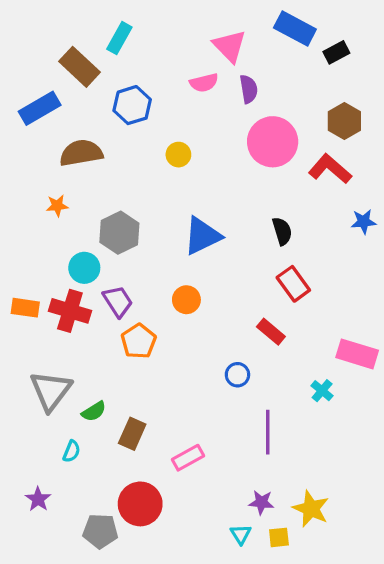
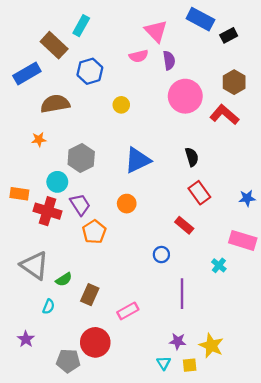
blue star: (364, 222) -> (247, 198), moved
orange rectangle: (25, 308) -> (19, 194), moved
gray triangle: (51, 391) -> (35, 265), turned -32

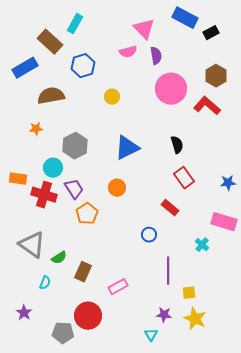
yellow square: (190, 365) -> (189, 293), moved

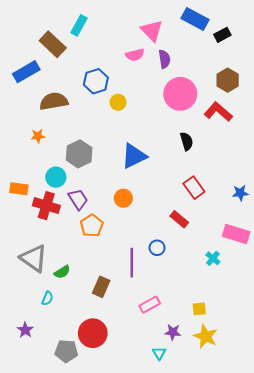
blue hexagon: (83, 66) -> (96, 81), moved
black semicircle: (177, 145) -> (187, 141), moved
purple line: (168, 271) -> (132, 263), moved
brown rectangle: (83, 272) -> (101, 287), moved
pink rectangle: (118, 287) -> (150, 305), moved

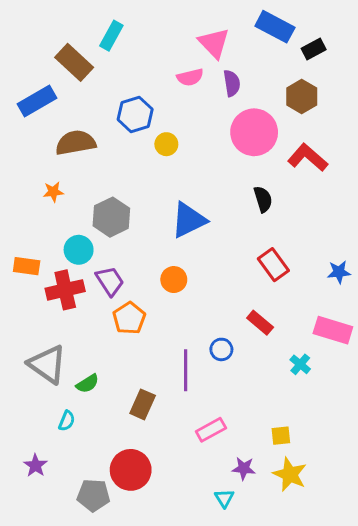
brown hexagon: (228, 80) -> (302, 97), moved
red cross: (46, 206) -> (65, 290), turned -30
red rectangle: (179, 219) -> (260, 323), moved

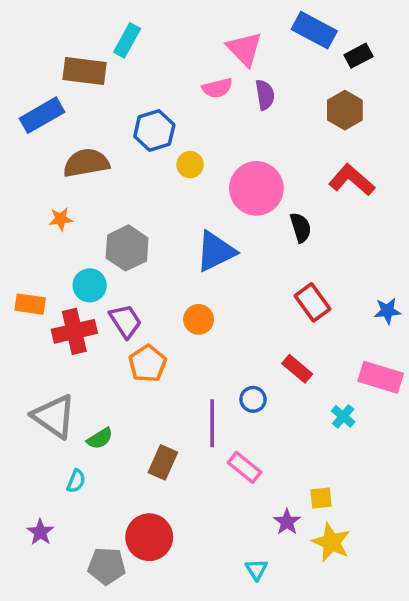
brown rectangle: (74, 62) -> (85, 71), turned -36
pink circle: (254, 132) -> (256, 188), moved
pink rectangle: (211, 430) -> (244, 467), moved, turned 68
purple star: (244, 468) -> (287, 522), moved, turned 30

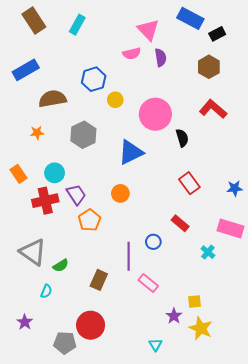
brown rectangle: (85, 71) -> (34, 21), moved, turned 50
gray hexagon: (127, 248) -> (83, 135), moved
orange rectangle: (30, 304) -> (18, 174), moved, turned 48

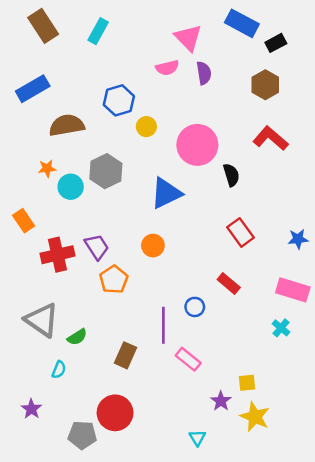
cyan circle: (55, 173) -> (71, 187), moved
cyan cross: (208, 252) -> (281, 328), moved

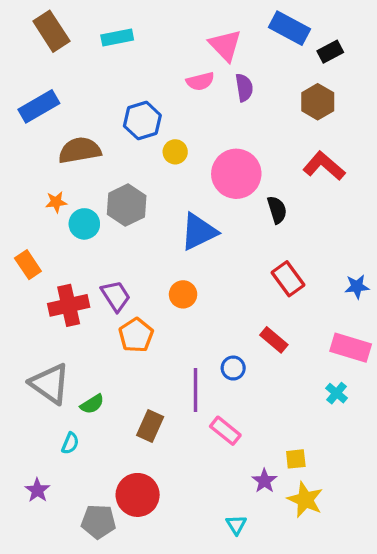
cyan rectangle: (98, 31) -> (117, 37), turned 50

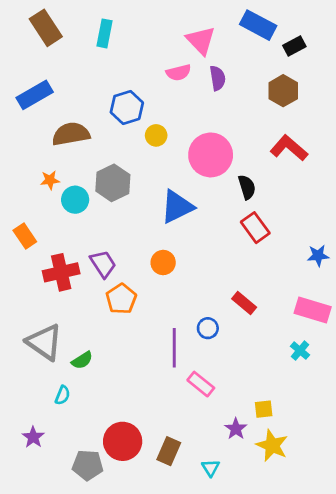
cyan rectangle: (117, 37) -> (104, 33), turned -68
red rectangle: (288, 279) -> (255, 228), moved
brown rectangle: (150, 426) -> (169, 451), moved

